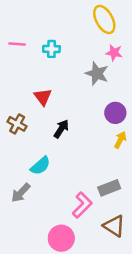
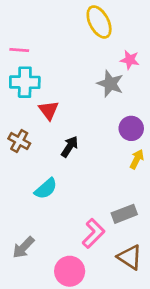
yellow ellipse: (104, 19) -> (99, 22), moved
cyan cross: (51, 49) -> (25, 82), moved, size x1.5
gray arrow: (21, 193) -> (23, 247), moved

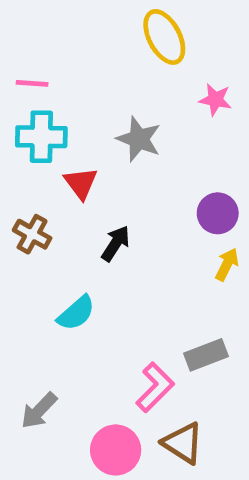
gray star: (110, 84) -> (139, 139), moved
brown triangle: (130, 257) -> (183, 443), moved

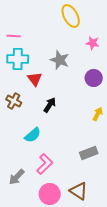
purple circle: (218, 213) -> (94, 78), moved
pink L-shape: (155, 387) -> (45, 164), moved

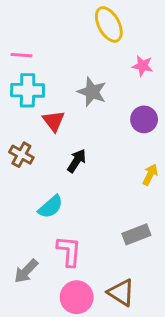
pink L-shape: (45, 164) -> (69, 251), turned -40

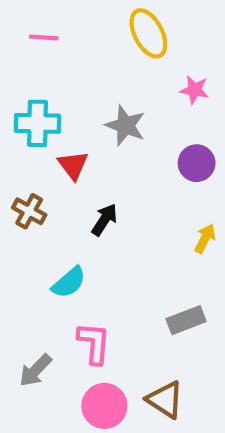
pink line: (21, 55) -> (44, 38), moved

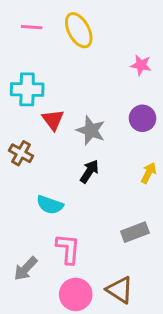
yellow ellipse: (148, 33) -> (79, 30), moved
gray star: (125, 125) -> (91, 130), moved
black arrow: (104, 220) -> (89, 171), moved
cyan semicircle: (69, 282) -> (50, 205), turned 60

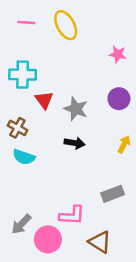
black arrow: (89, 171) -> (75, 143), turned 66
cyan semicircle: (50, 205) -> (24, 157), moved
pink L-shape: (68, 249) -> (72, 215), moved, turned 88
pink circle: (76, 294) -> (48, 239), moved

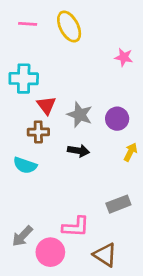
purple circle: (119, 99) -> (117, 119), moved
brown cross: (17, 128) -> (38, 132), moved, turned -30

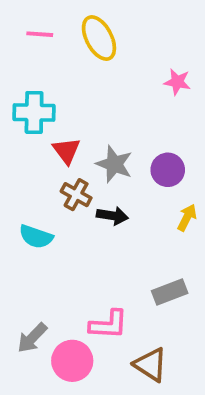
brown cross: (38, 132) -> (76, 195), moved, turned 30

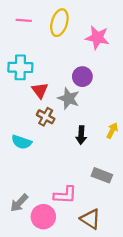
yellow ellipse: (99, 38) -> (59, 23), turned 45
pink star: (177, 82) -> (97, 38), moved, size x1.5
purple circle: (168, 170) -> (82, 77), moved
black arrow: (112, 216) -> (81, 135), moved, turned 84
gray rectangle: (170, 292) -> (102, 175), turned 42

